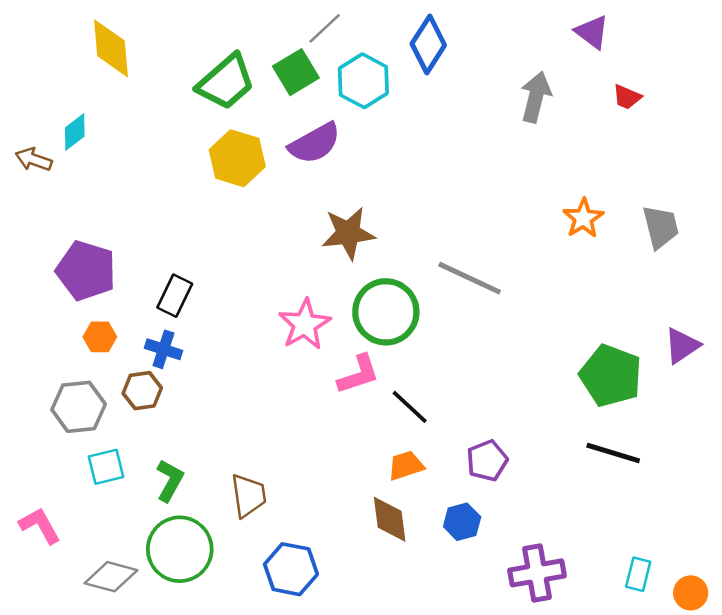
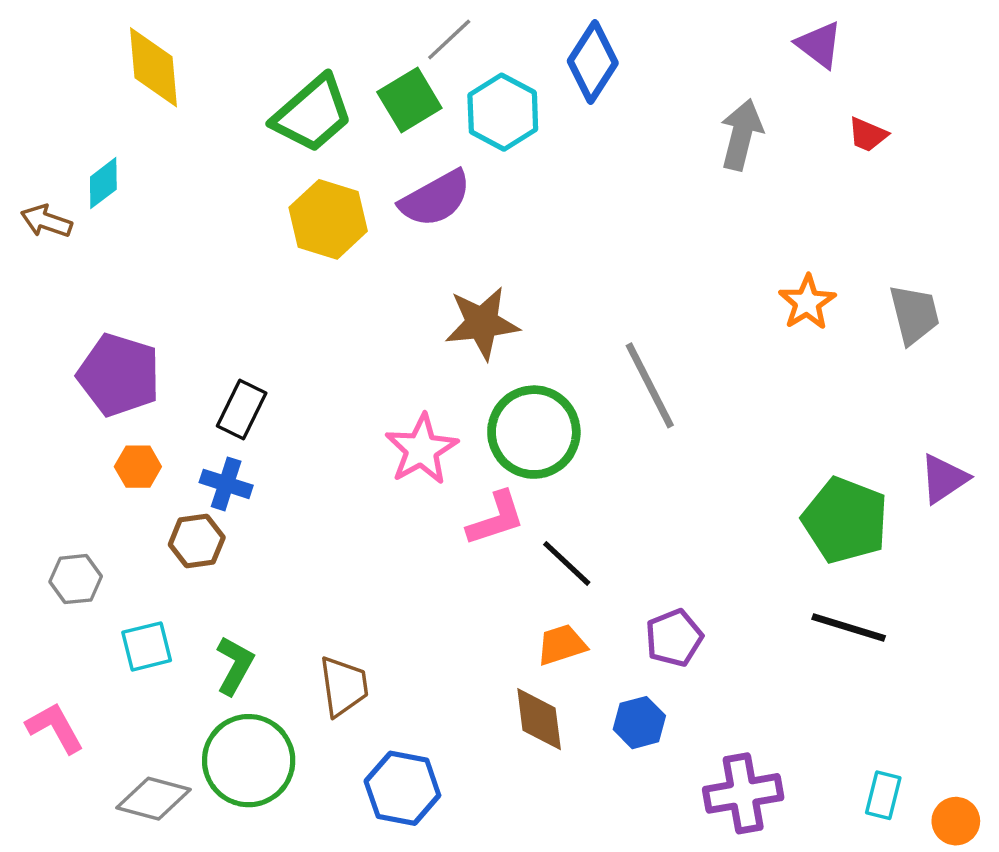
gray line: (470, 278) -> (650, 385), turned 38
gray hexagon: (79, 407) -> (76, 579), moved, size x0.7

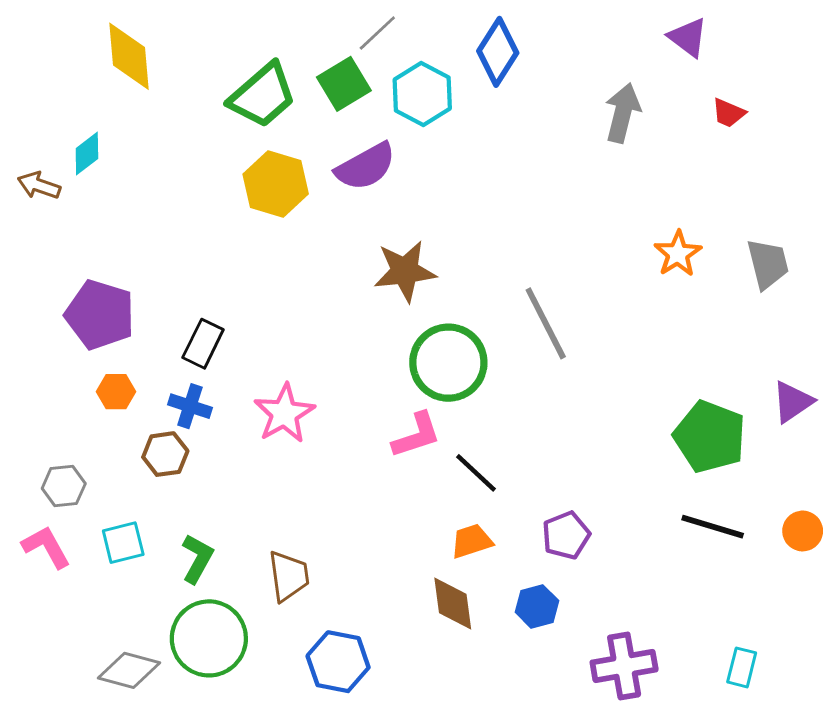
pink star: (422, 449) -> (284, 413), moved
pink L-shape: (55, 728) -> (46, 547), moved
orange circle: (956, 821) -> (803, 531), moved

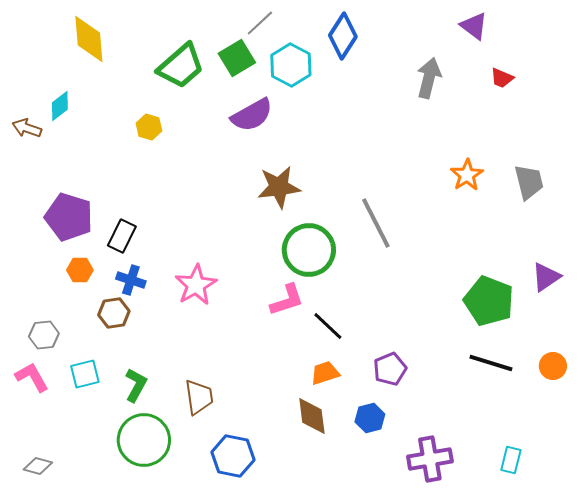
yellow hexagon: (276, 184) -> (149, 127), moved, size x0.6
black rectangle: (203, 344) -> (122, 236), moved
gray diamond: (129, 670) -> (38, 466), moved, size x0.7

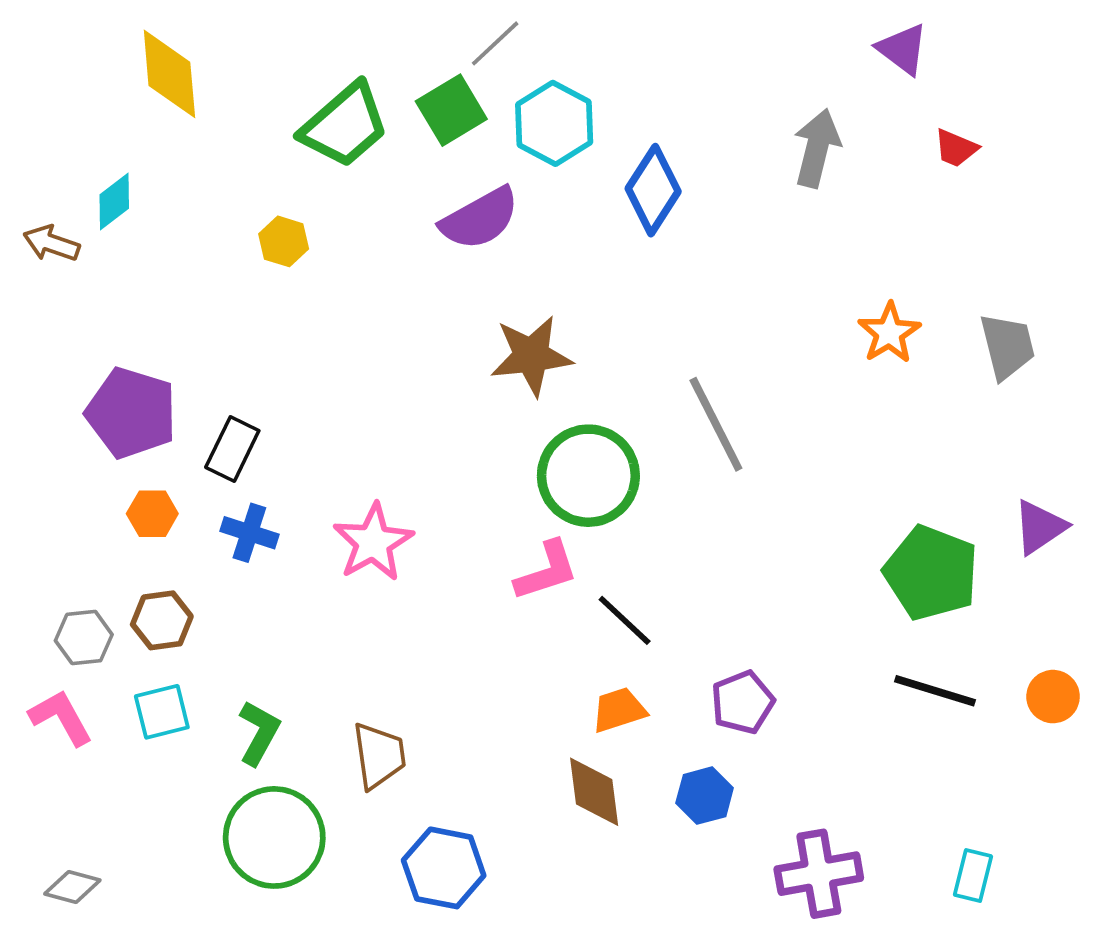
blue diamond: (343, 36) -> (653, 190), moved
brown hexagon: (114, 313) -> (162, 620), moved

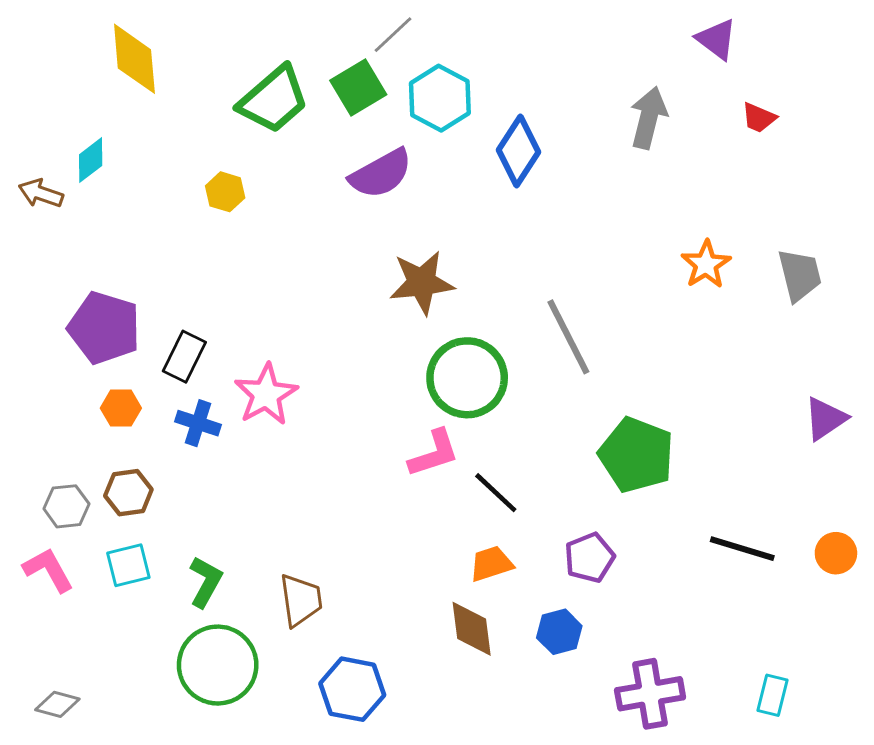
pink star: (373, 542) -> (266, 394), moved
green pentagon: (931, 573) -> (636, 455), moved

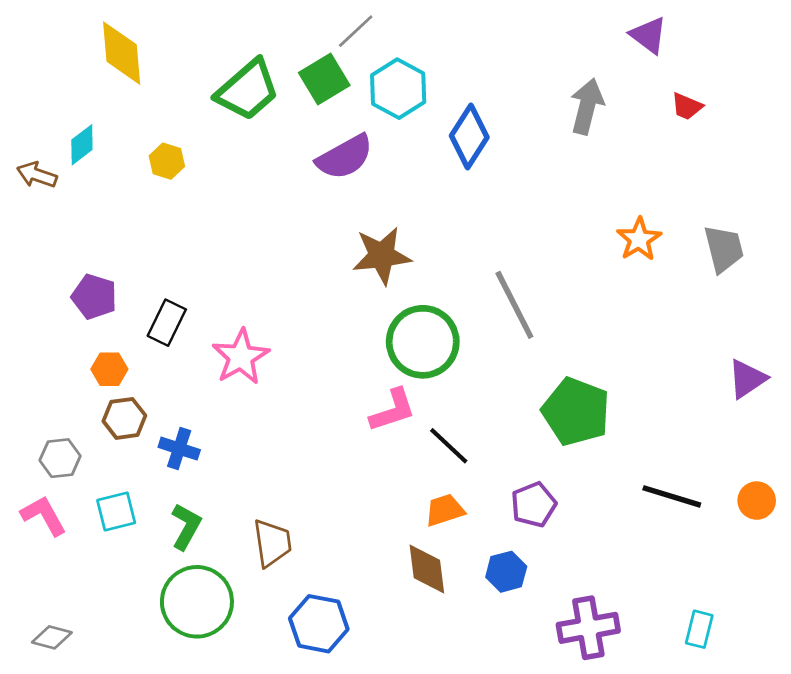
yellow hexagon: (225, 192) -> (167, 161), moved
purple pentagon: (104, 328) -> (94, 297), size x0.7
blue cross: (198, 423) -> (179, 449), moved
brown hexagon: (128, 493) -> (124, 418), moved

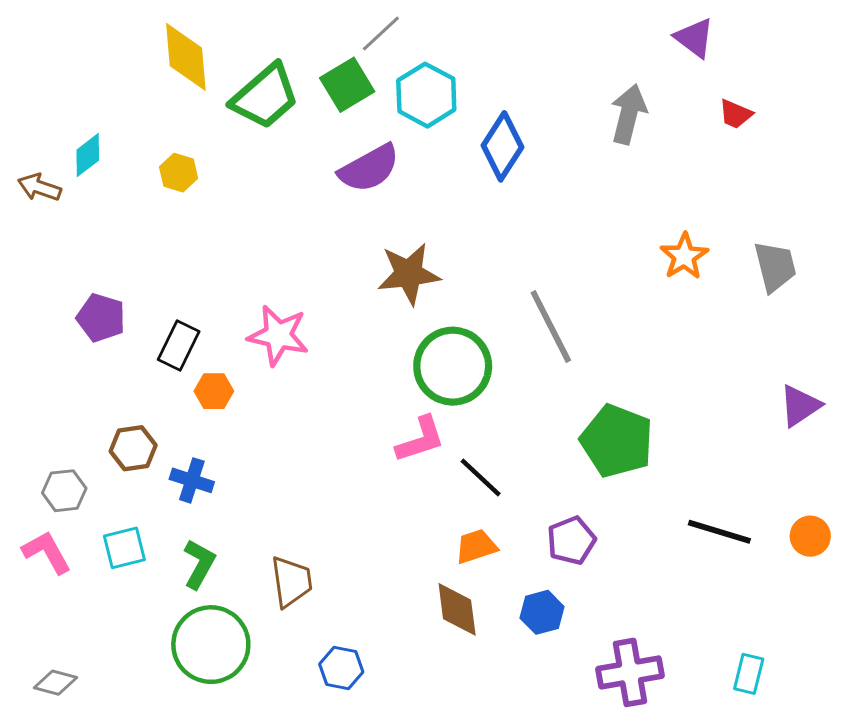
yellow diamond: (122, 53) -> (186, 57), moved
pink star: (241, 357) -> (278, 335), moved, turned -30
orange hexagon: (109, 369) -> (214, 391), moved
blue hexagon: (319, 624) -> (341, 668), size x0.7

